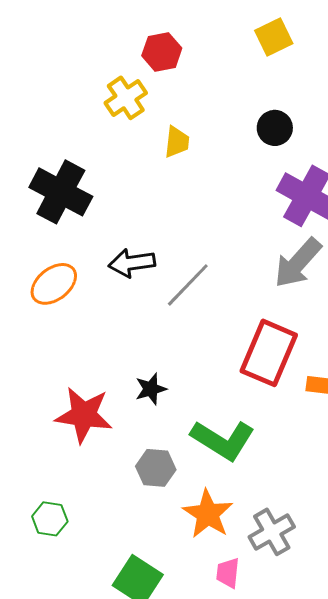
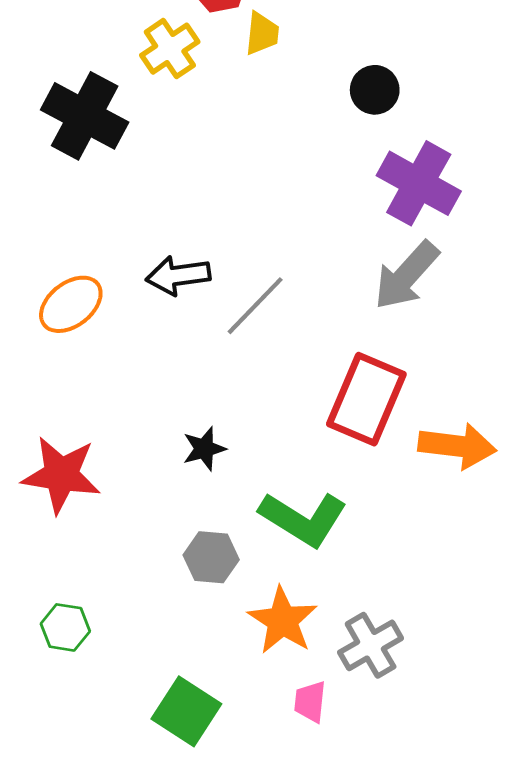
yellow trapezoid: (177, 142) -> (262, 33), moved
black cross: (61, 192) -> (85, 116), moved
red star: (84, 415) -> (61, 475), moved

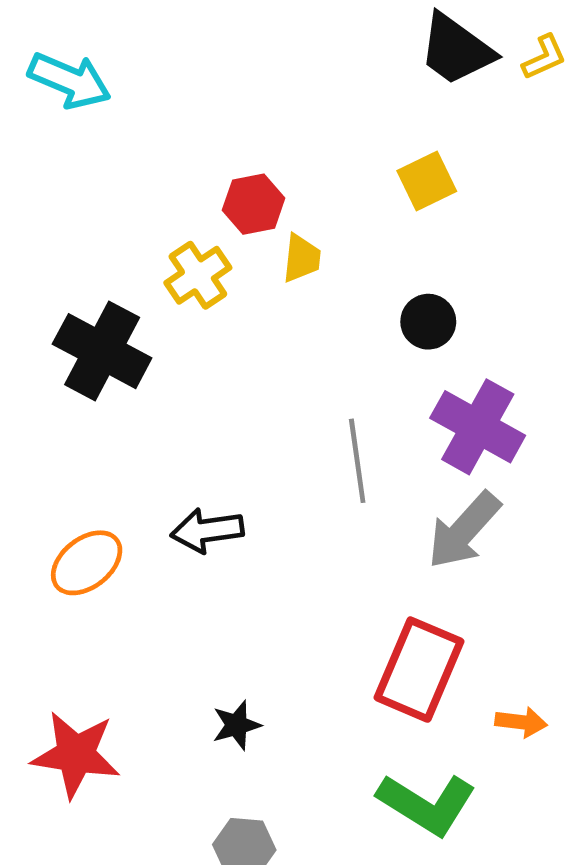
gray line: (255, 306) -> (357, 461), moved, turned -52
orange arrow: (457, 446) -> (521, 722), size x0.6
green L-shape: (303, 519) -> (427, 804), moved

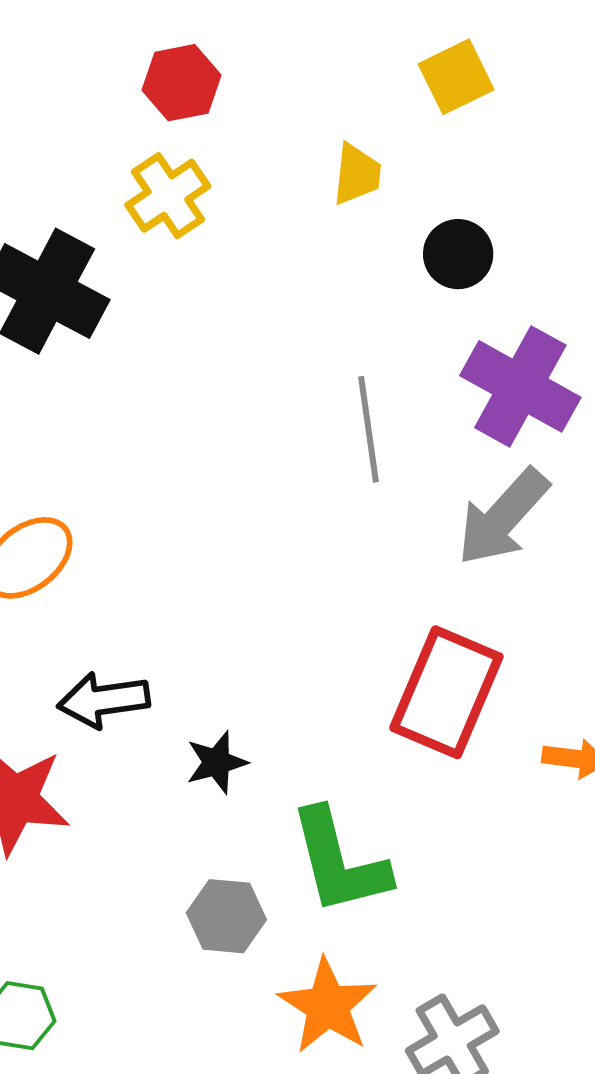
red hexagon: (254, 204) -> (182, 83), moved
yellow trapezoid: (301, 258) -> (357, 174), moved
black arrow: (207, 530) -> (104, 700), moved
green L-shape: (427, 804) -> (339, 862), moved, turned 44

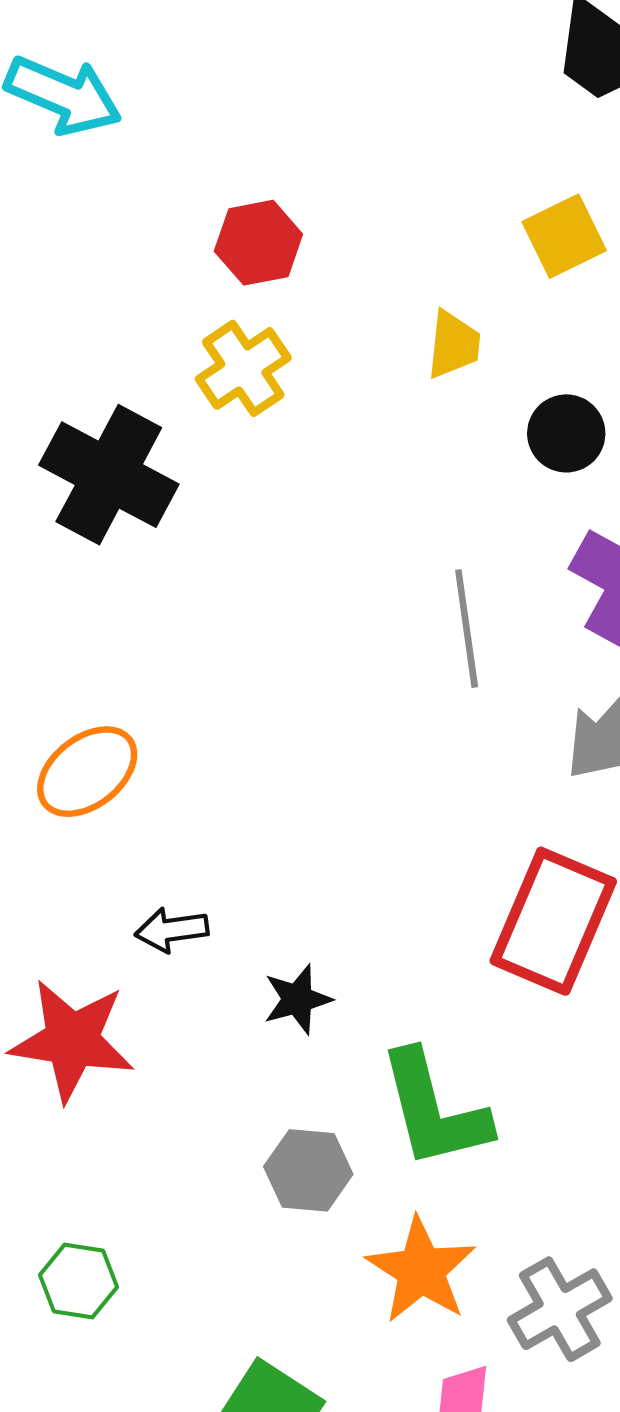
black arrow: (104, 700) -> (172, 930), size x0.7

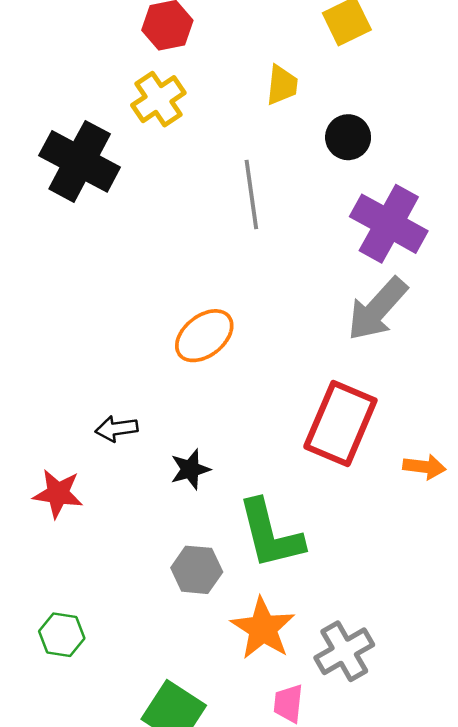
gray line: (467, 629) -> (251, 194), moved
orange ellipse: (87, 772) -> (204, 336), moved
red star: (72, 1040) -> (58, 493), size x0.7

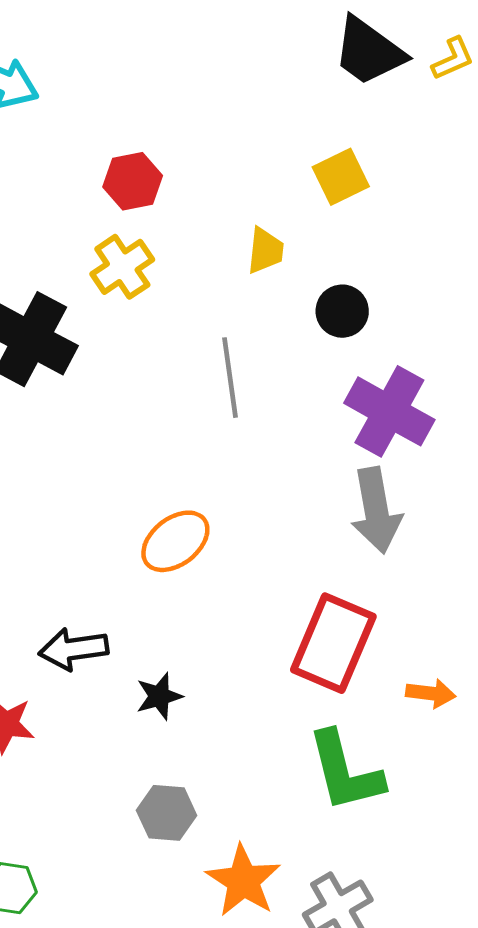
gray arrow: (377, 309) -> (376, 510), turned -52
black arrow: (116, 429) -> (74, 649), size x1.4
green L-shape: (270, 534) -> (345, 772), moved

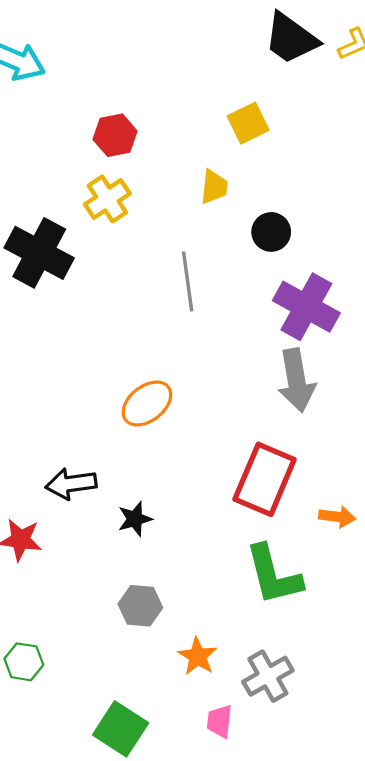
yellow square: (341, 177) -> (248, 123), moved
orange star: (243, 881) -> (198, 656), size x0.7

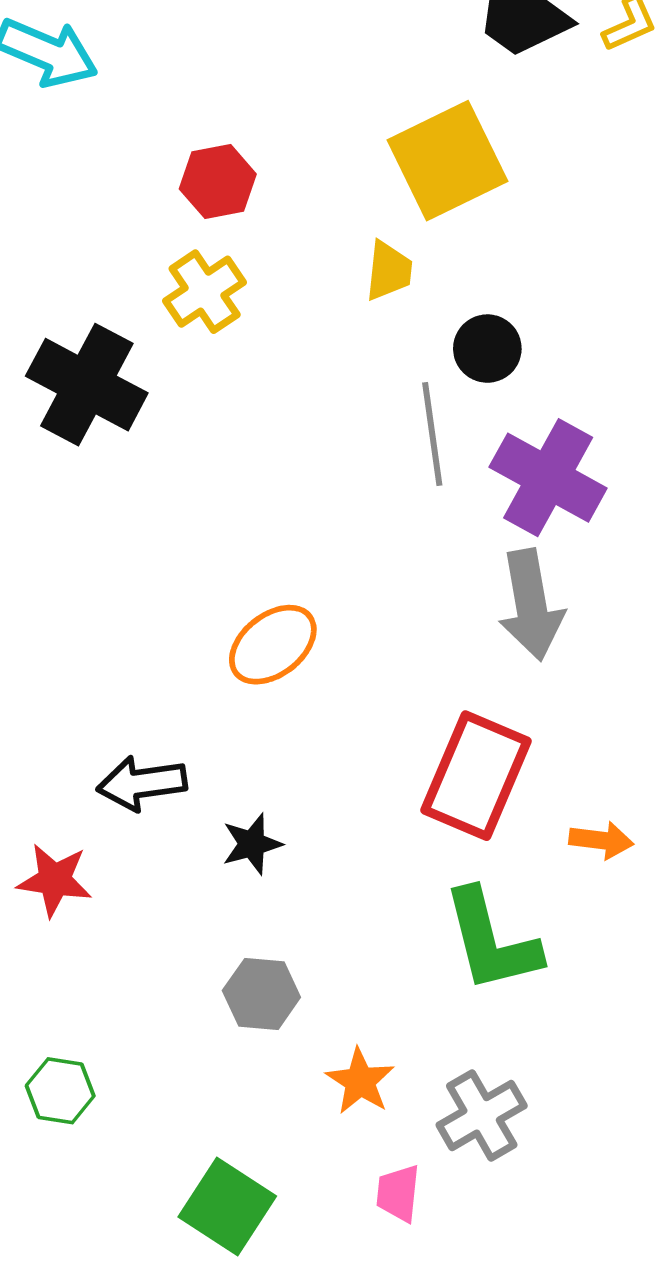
yellow square: (248, 123) -> (447, 161), size x1.6
gray line: (188, 281) -> (432, 434), moved

